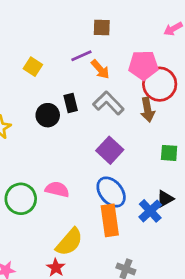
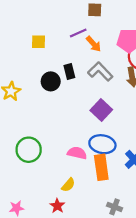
yellow square: (33, 67) -> (39, 42), turned -32
pink semicircle: (57, 189) -> (77, 153), moved
blue ellipse: (111, 192) -> (102, 144), turned -40
yellow semicircle: (69, 242) -> (68, 185), size x0.6

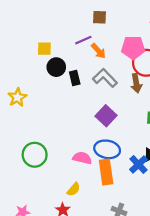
black circle: (51, 81) -> (56, 67), moved

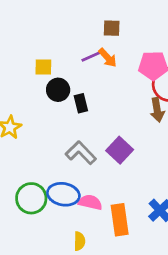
orange arrow: (98, 51) -> (108, 58), moved
gray L-shape: (105, 78) -> (81, 153), moved
blue ellipse: (107, 149) -> (63, 194), moved
yellow semicircle: (74, 189) -> (79, 241), turned -40

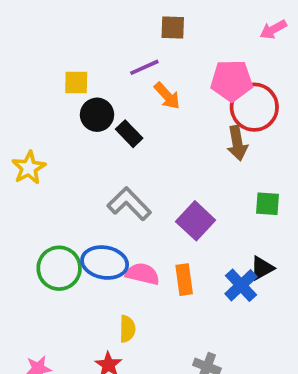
orange arrow: (108, 58) -> (167, 96), moved
black rectangle: (81, 103) -> (129, 134), turned -30
purple square: (120, 150) -> (196, 221), moved
orange rectangle: (120, 220) -> (184, 280), moved, size x0.7

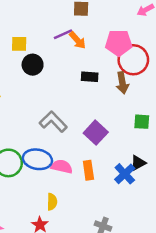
orange arrow: (167, 96) -> (77, 40), moved
black rectangle: (129, 134) -> (90, 77), moved, turned -42

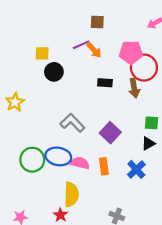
black triangle: (138, 163) -> (148, 143), moved
yellow semicircle: (52, 202) -> (71, 194), size x1.6

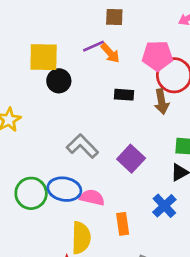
yellow square: (42, 53) -> (44, 57), size x1.6
orange rectangle: (104, 166) -> (123, 224), moved

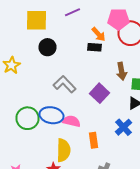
orange arrow: (110, 53) -> (98, 34), moved
black circle: (59, 81) -> (48, 47), moved
brown arrow: (162, 102) -> (122, 71), moved

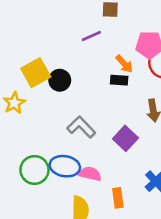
yellow square: (36, 20) -> (36, 73), moved, turned -30

